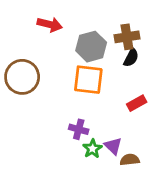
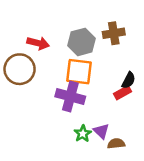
red arrow: (50, 24) -> (38, 43), moved
black semicircle: (131, 58) -> (129, 80), moved
purple cross: (79, 129) -> (70, 96), moved, size x1.6

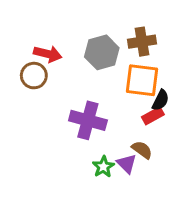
brown circle: (20, 69) -> (34, 76), moved, size x0.7
orange square: (79, 72) -> (142, 80), moved
brown semicircle: (116, 144) -> (142, 150), moved, turned 42

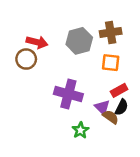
orange square: (142, 80) -> (111, 63), size x0.7
black semicircle: (161, 100) -> (121, 107), moved
purple triangle: (127, 164) -> (102, 107), moved

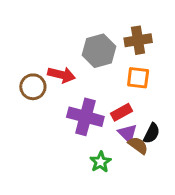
red arrow: (37, 42) -> (61, 75), moved
brown circle: (26, 59) -> (33, 87), moved
red rectangle: (119, 90) -> (122, 112), moved

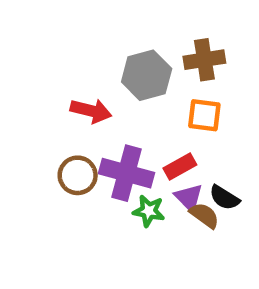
brown circle: (33, 87) -> (78, 175), moved
black semicircle: (152, 133) -> (224, 198), turned 95
green star: (101, 162) -> (149, 211), moved, turned -30

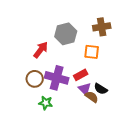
brown cross: (204, 60) -> (102, 27), moved
red arrow: (91, 111) -> (41, 50), turned -66
green star: (149, 211) -> (46, 103), moved

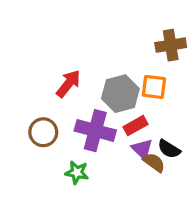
gray hexagon: (66, 34) -> (120, 94), moved
brown circle: (35, 79) -> (43, 132), moved

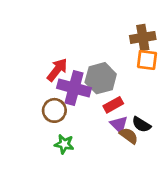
orange square: (154, 87) -> (147, 60), moved
purple cross: (95, 131) -> (74, 88), moved
brown circle: (43, 132) -> (54, 110), moved

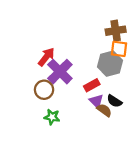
gray hexagon: (101, 78) -> (110, 64), moved
purple cross: (74, 88) -> (60, 72), turned 30

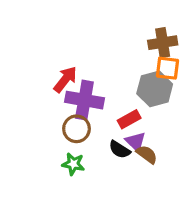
purple cross: (60, 72) -> (84, 100), turned -35
brown circle: (44, 90) -> (76, 129), moved
black semicircle: (114, 101) -> (120, 150), moved

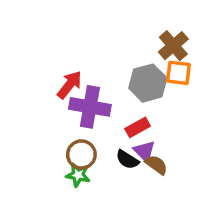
brown cross: (163, 43) -> (173, 46), turned -32
gray hexagon: (155, 89) -> (148, 83), moved
brown circle: (76, 129) -> (81, 155), moved

